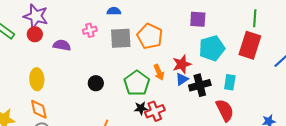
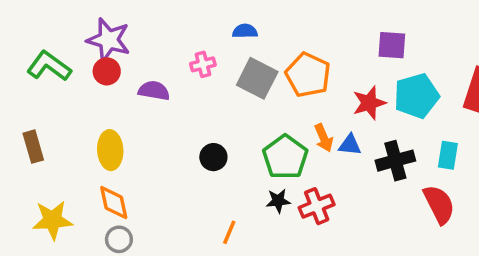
gray square: (121, 38) -> (257, 78), turned 30
red star: (182, 64) -> (369, 103), moved
blue triangle: (182, 79) -> (350, 145), moved, turned 40
black star: (141, 108) -> (278, 201), moved

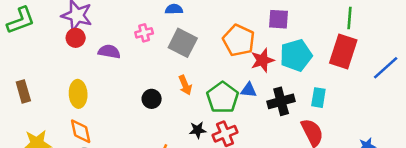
green L-shape: (49, 66) -> (21, 20), moved, turned 124
orange pentagon: (308, 75) -> (239, 40), moved
orange arrow: (324, 138) -> (185, 85), moved
green pentagon: (285, 157) -> (223, 98), moved

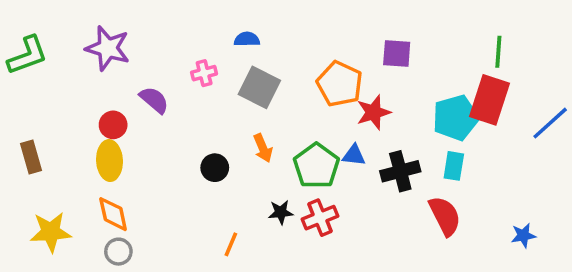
red circle: (76, 38) -> (113, 125), moved
purple semicircle: (109, 52) -> (154, 100), turned 30
cyan pentagon: (296, 55) -> (456, 118), moved

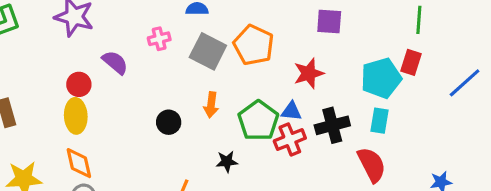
orange pentagon: (340, 84) -> (254, 45), moved
red rectangle: (489, 100) -> (411, 62), size x0.6
orange arrow: (263, 148) -> (211, 105), turned 30
red cross: (320, 218) -> (290, 139), moved

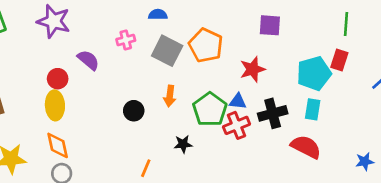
red semicircle: (372, 165) -> (306, 147), turned -36

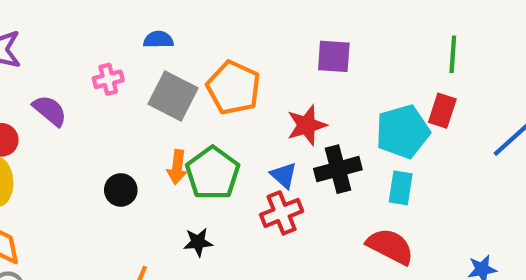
blue triangle: (238, 101) -> (284, 175), turned 36
green pentagon: (210, 109) -> (213, 173), moved
black cross: (273, 113) -> (338, 169), moved

